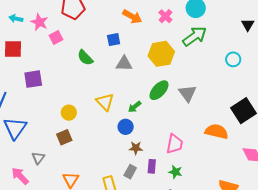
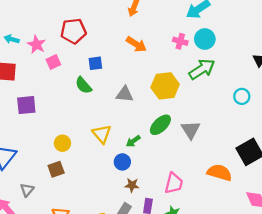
pink cross: (165, 16) -> (180, 41), moved, turned -32
blue square: (114, 40) -> (95, 63), moved

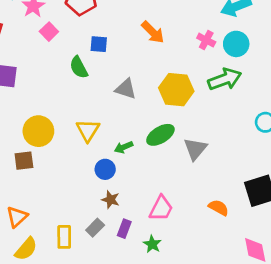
pink square: (53, 62) -> (49, 32), turned -32
yellow circle: (62, 143) -> (38, 131), size x1.5
orange semicircle: (219, 173) -> (219, 208), size x0.7

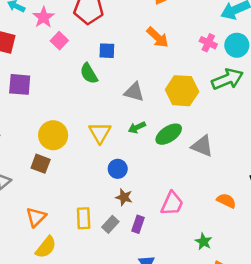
green arrow: (124, 147) -> (137, 127), moved
gray triangle: (195, 149) -> (202, 146), turned -45
brown square: (24, 161) -> (41, 164), turned 30
yellow rectangle: (64, 237) -> (84, 218), moved
green star: (152, 244) -> (203, 242), moved

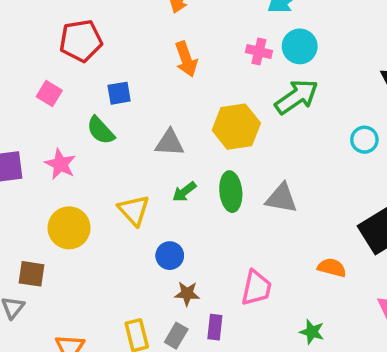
pink star: (44, 17) -> (60, 164), moved
orange arrow: (158, 37) -> (186, 59), turned 40
green ellipse: (169, 134) -> (231, 192), turned -50
brown square: (41, 164) -> (32, 274), moved

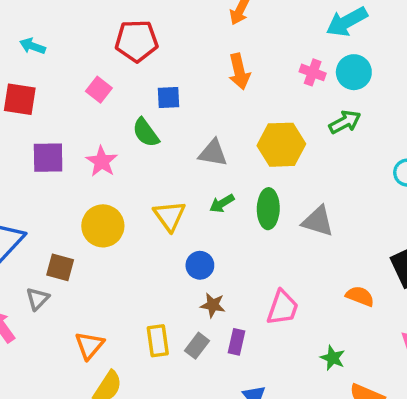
green arrow: (297, 97) -> (345, 122), size x0.7

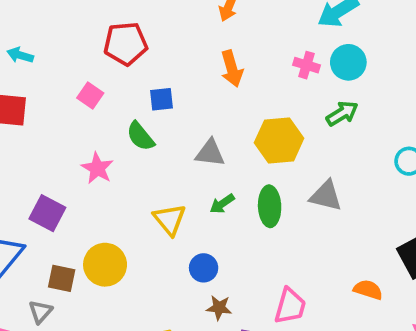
purple square: (48, 158) -> (47, 213), moved, turned 32
gray triangle: (318, 221) -> (326, 196), moved
yellow circle: (103, 226) -> (105, 265), moved

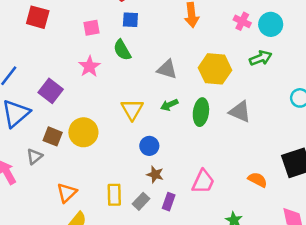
pink square: (90, 96) -> (91, 28), moved, turned 35
blue square: (161, 99) -> (130, 20), moved

